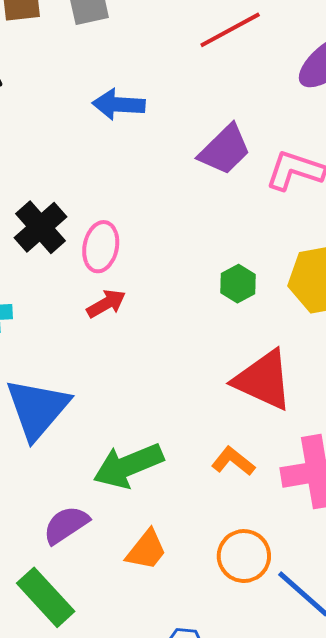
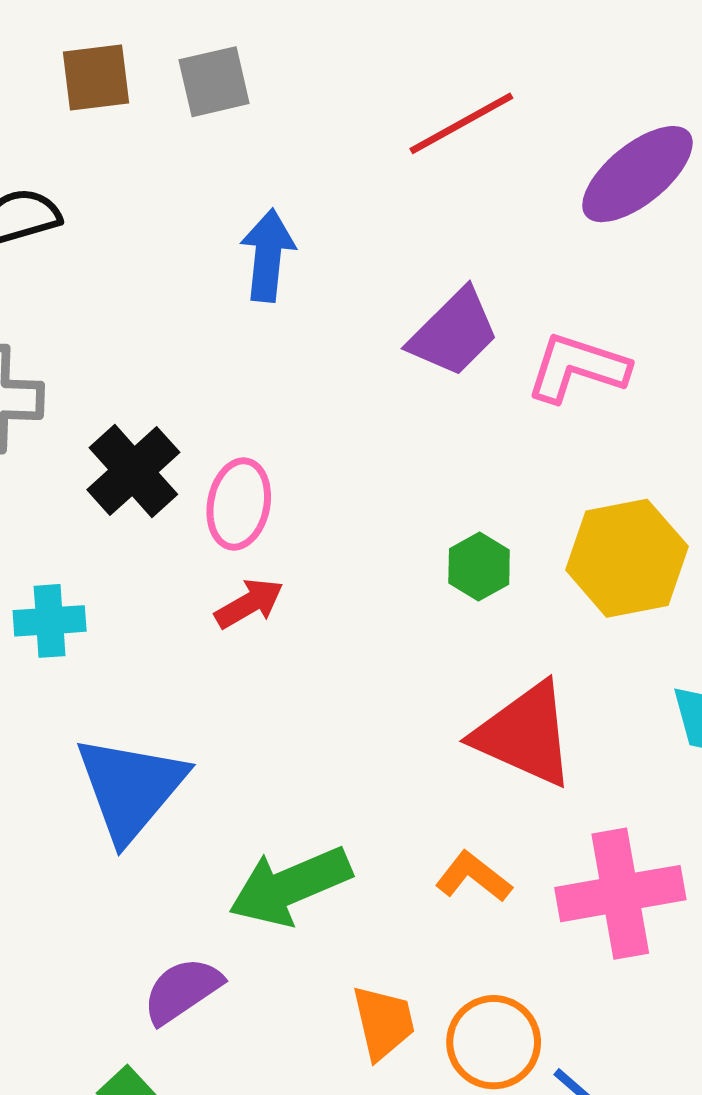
blue arrow: (119, 104) -> (268, 255), turned 93
orange trapezoid: (146, 550) -> (383, 1023), moved, turned -51

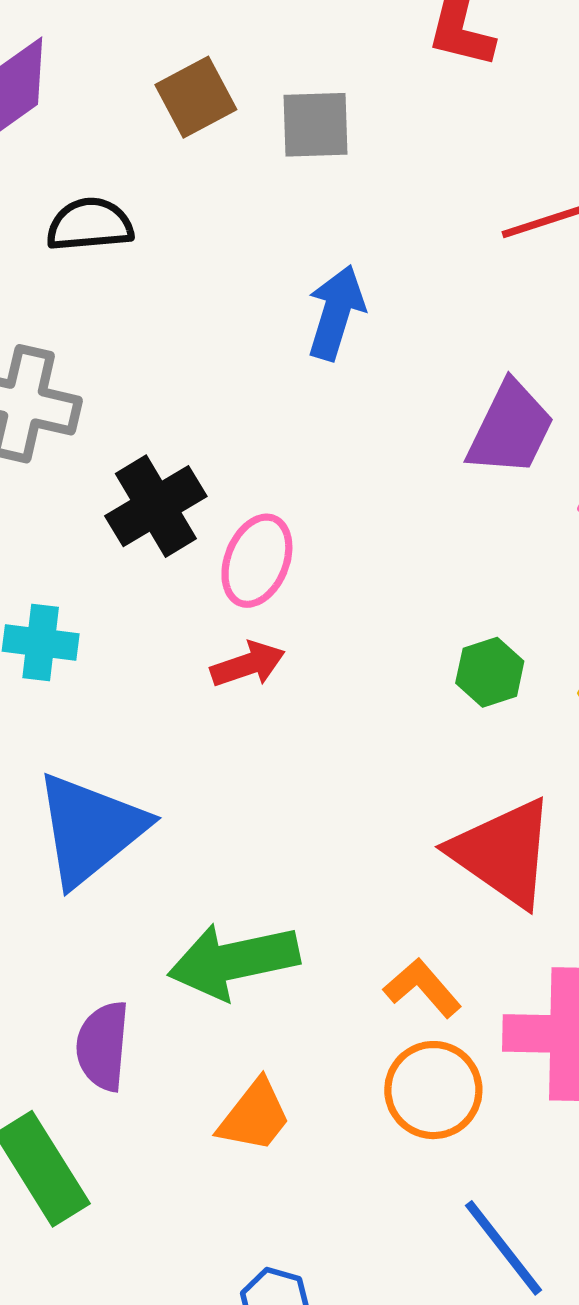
brown square: (96, 78) -> (196, 97), turned -32
purple trapezoid: (454, 333) -> (510, 429), turned -30
purple semicircle: (182, 990) -> (103, 1046), turned -62
orange trapezoid: (383, 1023) -> (254, 1116), moved, turned 40
orange circle: (494, 1042) -> (433, 1090), moved

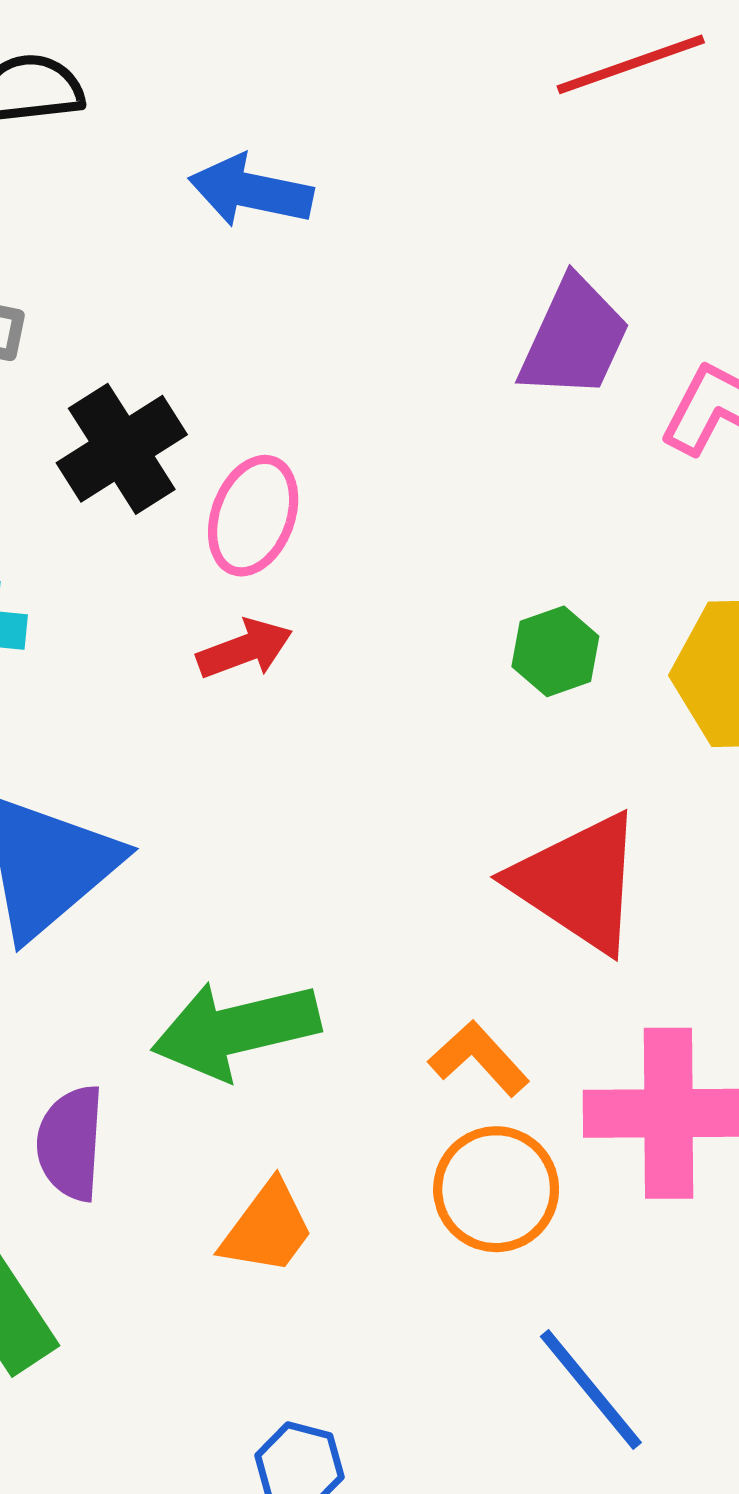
blue arrow: (336, 313) -> (251, 191), moved, turned -94

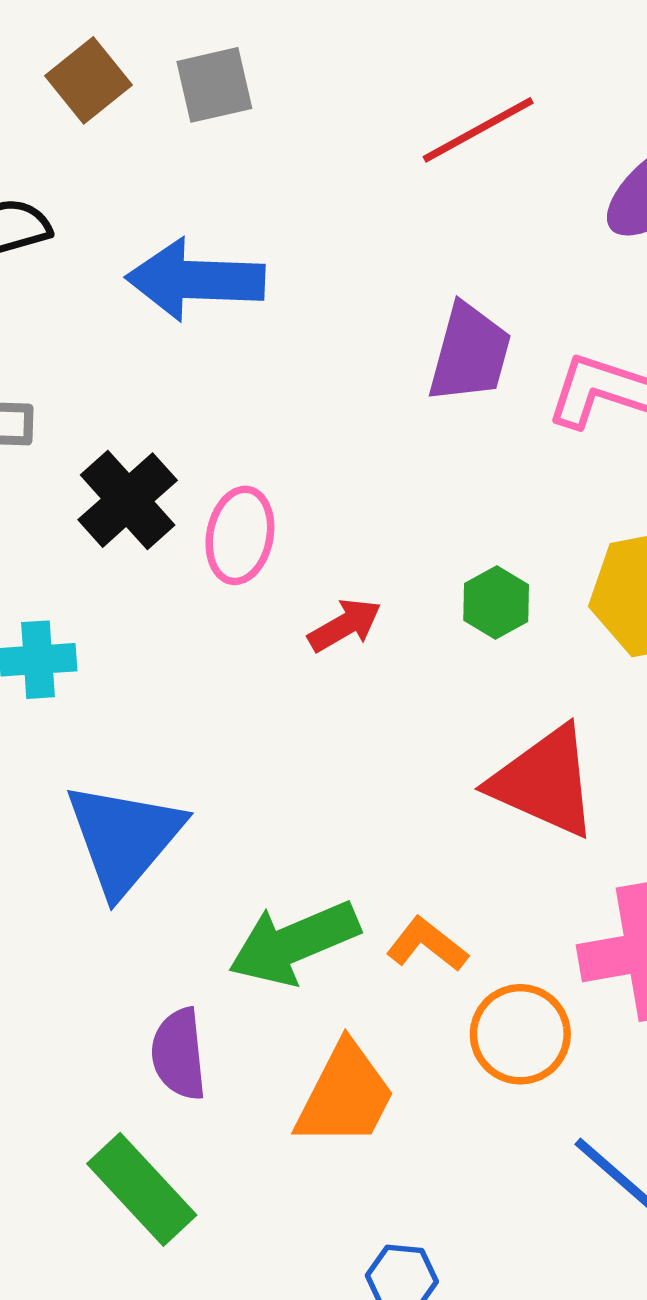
blue arrow: (251, 191) -> (195, 280), size x1.4
red arrow: (245, 649) -> (345, 625), moved
orange L-shape: (479, 1058) -> (427, 944), moved
orange trapezoid: (267, 1228) -> (345, 1095), size x1.4

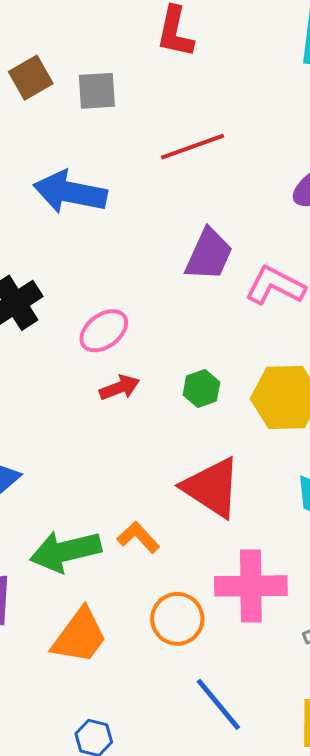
red line: (478, 130) -> (193, 147), moved
pink ellipse: (240, 535) -> (104, 331), moved, turned 33
orange L-shape: (427, 944) -> (138, 537), moved

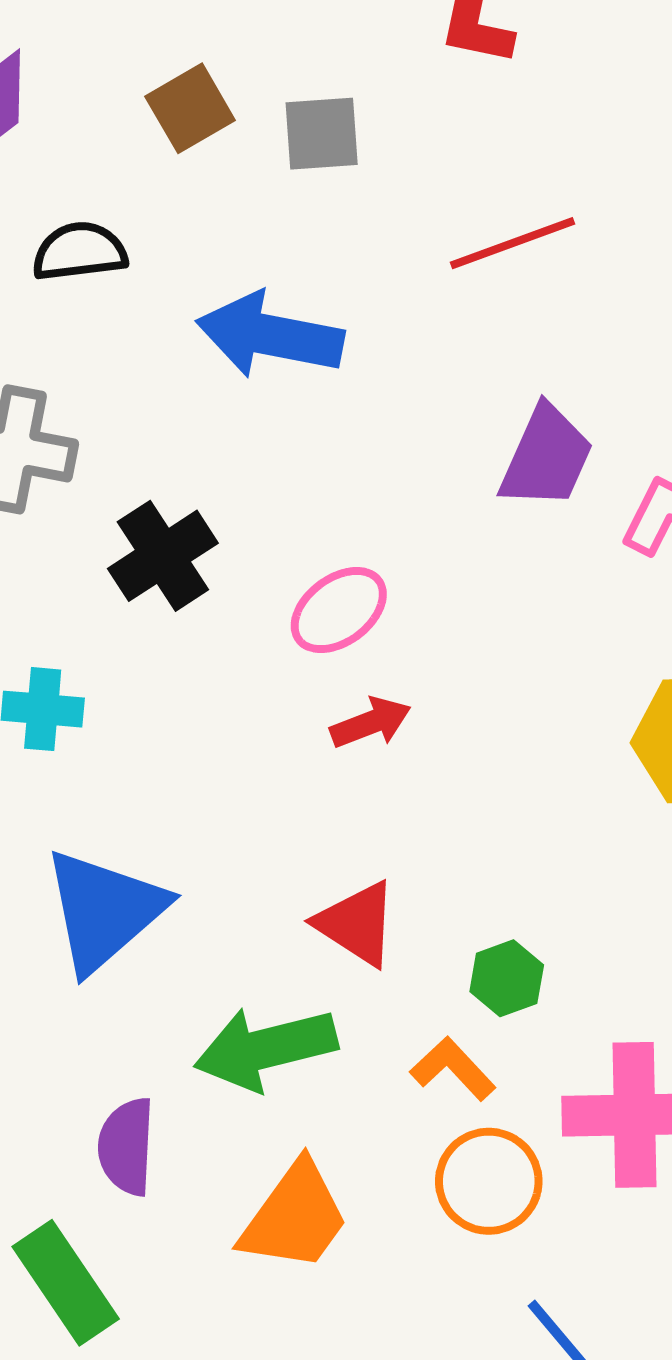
green hexagon: (201, 389) -> (507, 978), moved
red triangle: (212, 487) -> (357, 924), moved, size x0.7
orange L-shape: (138, 537) -> (453, 1069), moved

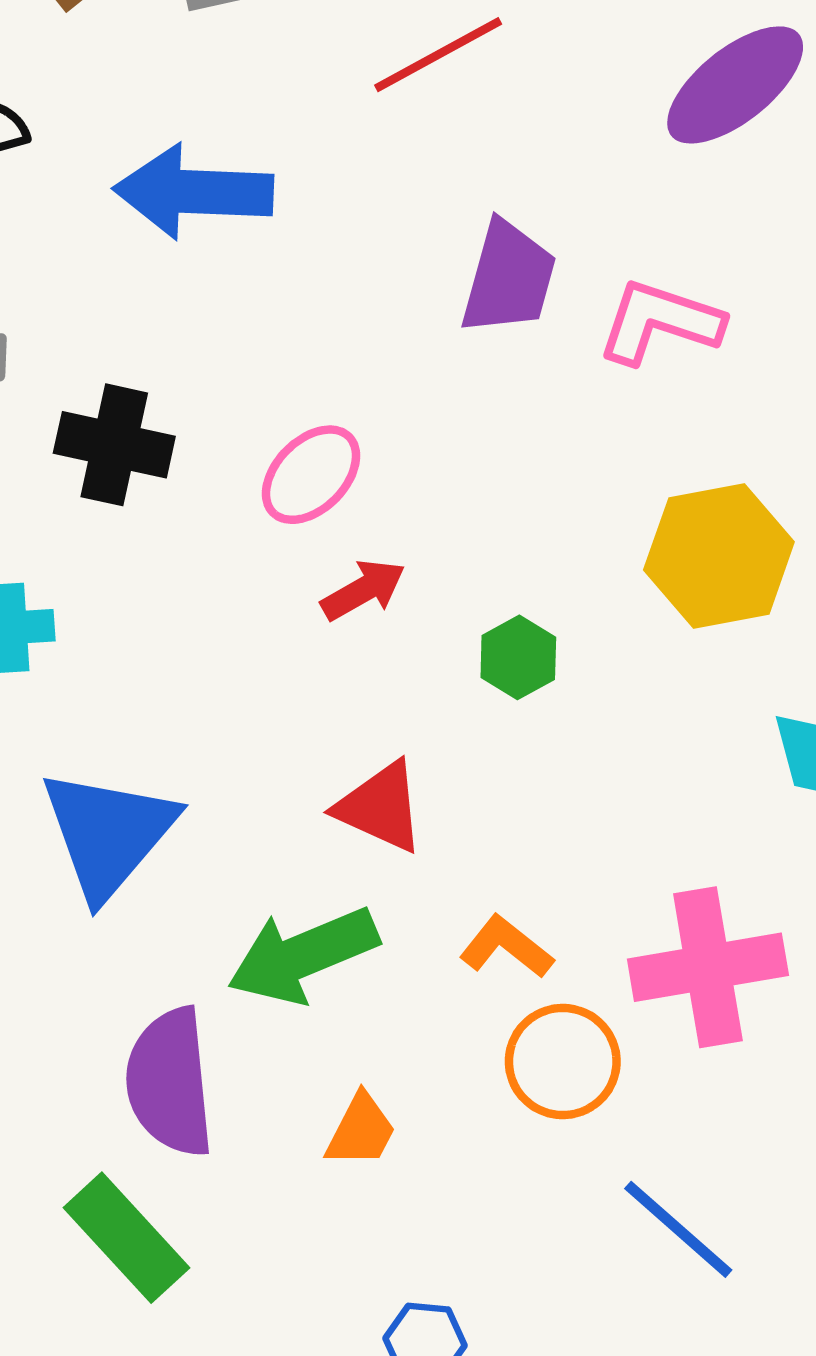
black cross: (163, 556) -> (114, 445), turned -36
green hexagon: (507, 978) -> (518, 657), moved
purple semicircle: (127, 1147) -> (170, 1082), size x1.4
orange trapezoid: (295, 1217) -> (361, 1130), size x0.6

